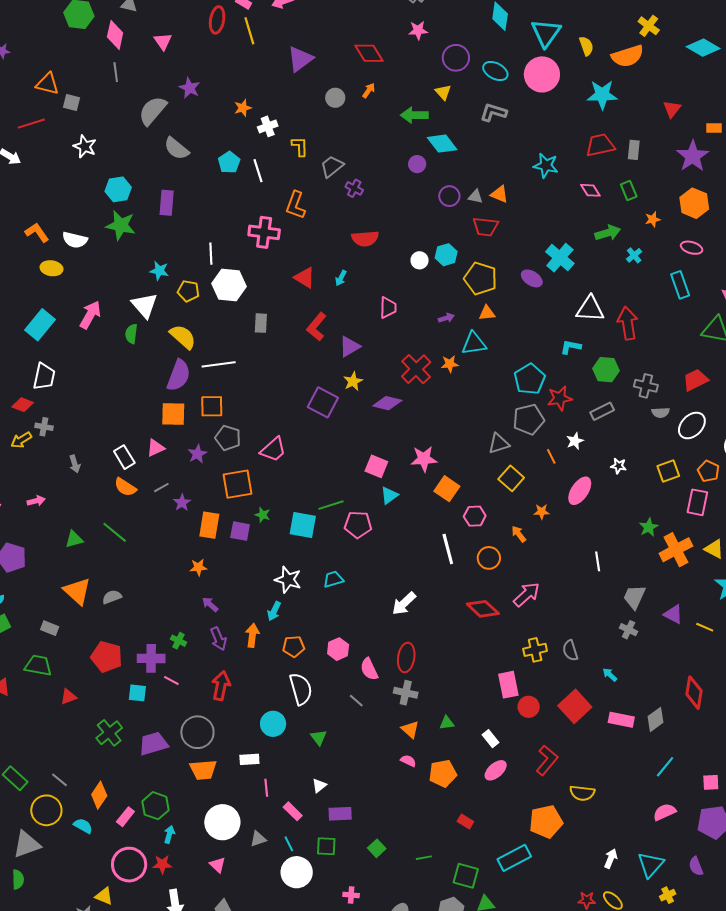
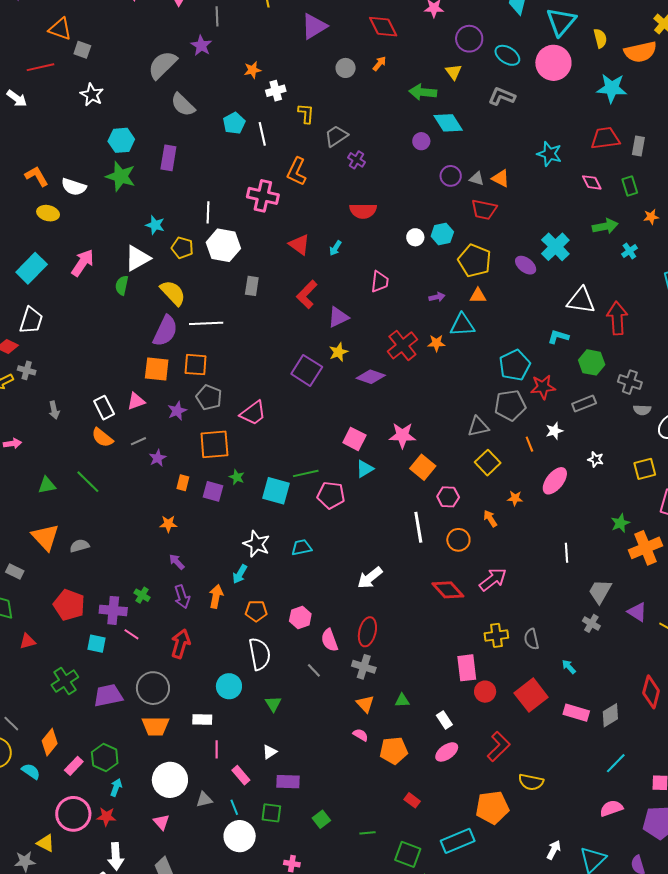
gray line: (116, 72) -> (217, 16), moved
white triangle: (145, 305) -> (137, 258), turned 36
orange rectangle: (209, 525) -> (183, 483), size x0.6

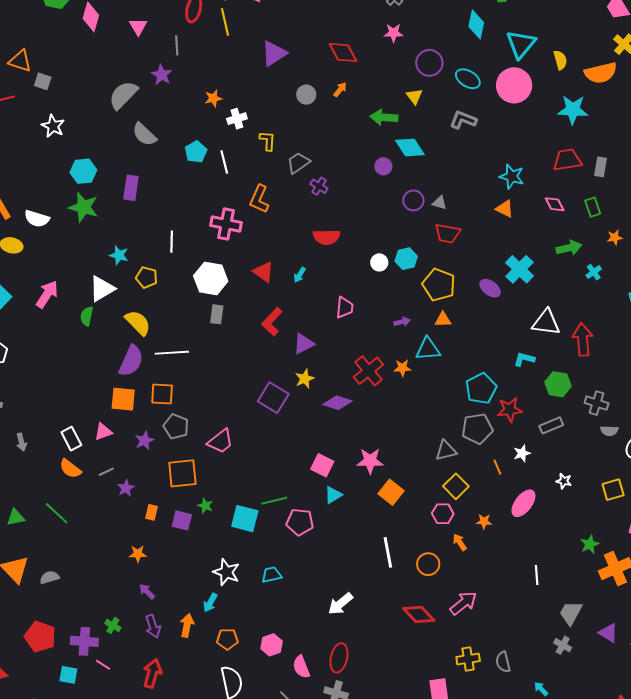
orange triangle: (501, 178) -> (505, 209), moved
white hexagon: (223, 245) -> (211, 278), moved
pink hexagon: (448, 497) -> (443, 514), moved

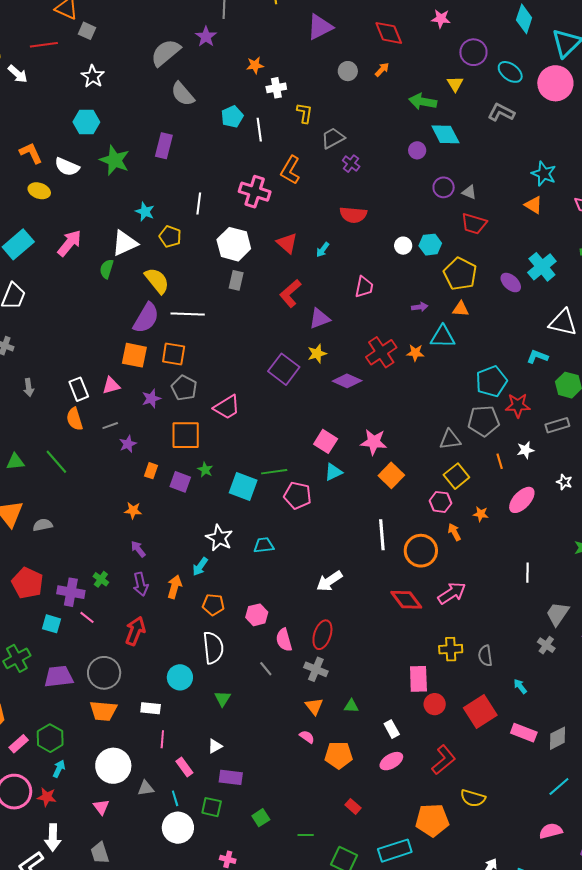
cyan hexagon: (83, 171) -> (86, 122), moved
orange semicircle: (70, 469) -> (75, 419), turned 30
orange circle: (428, 564) -> (421, 551), size x1.4

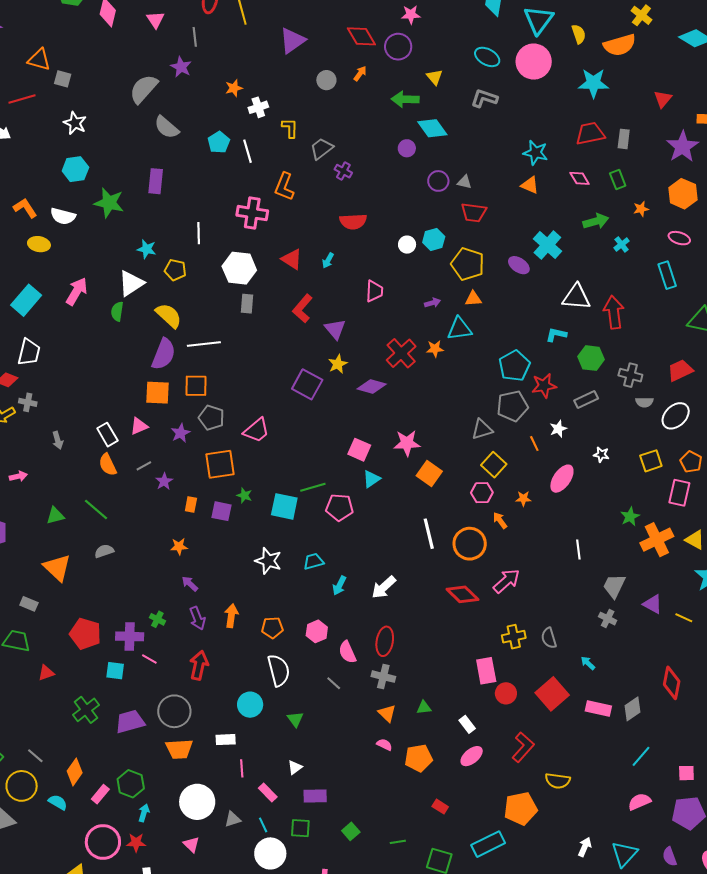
purple circle: (473, 52) -> (398, 47), moved
purple triangle: (320, 319) -> (335, 329), turned -40
gray semicircle: (43, 525) -> (104, 551), moved
cyan arrow: (200, 567) -> (339, 586), moved

